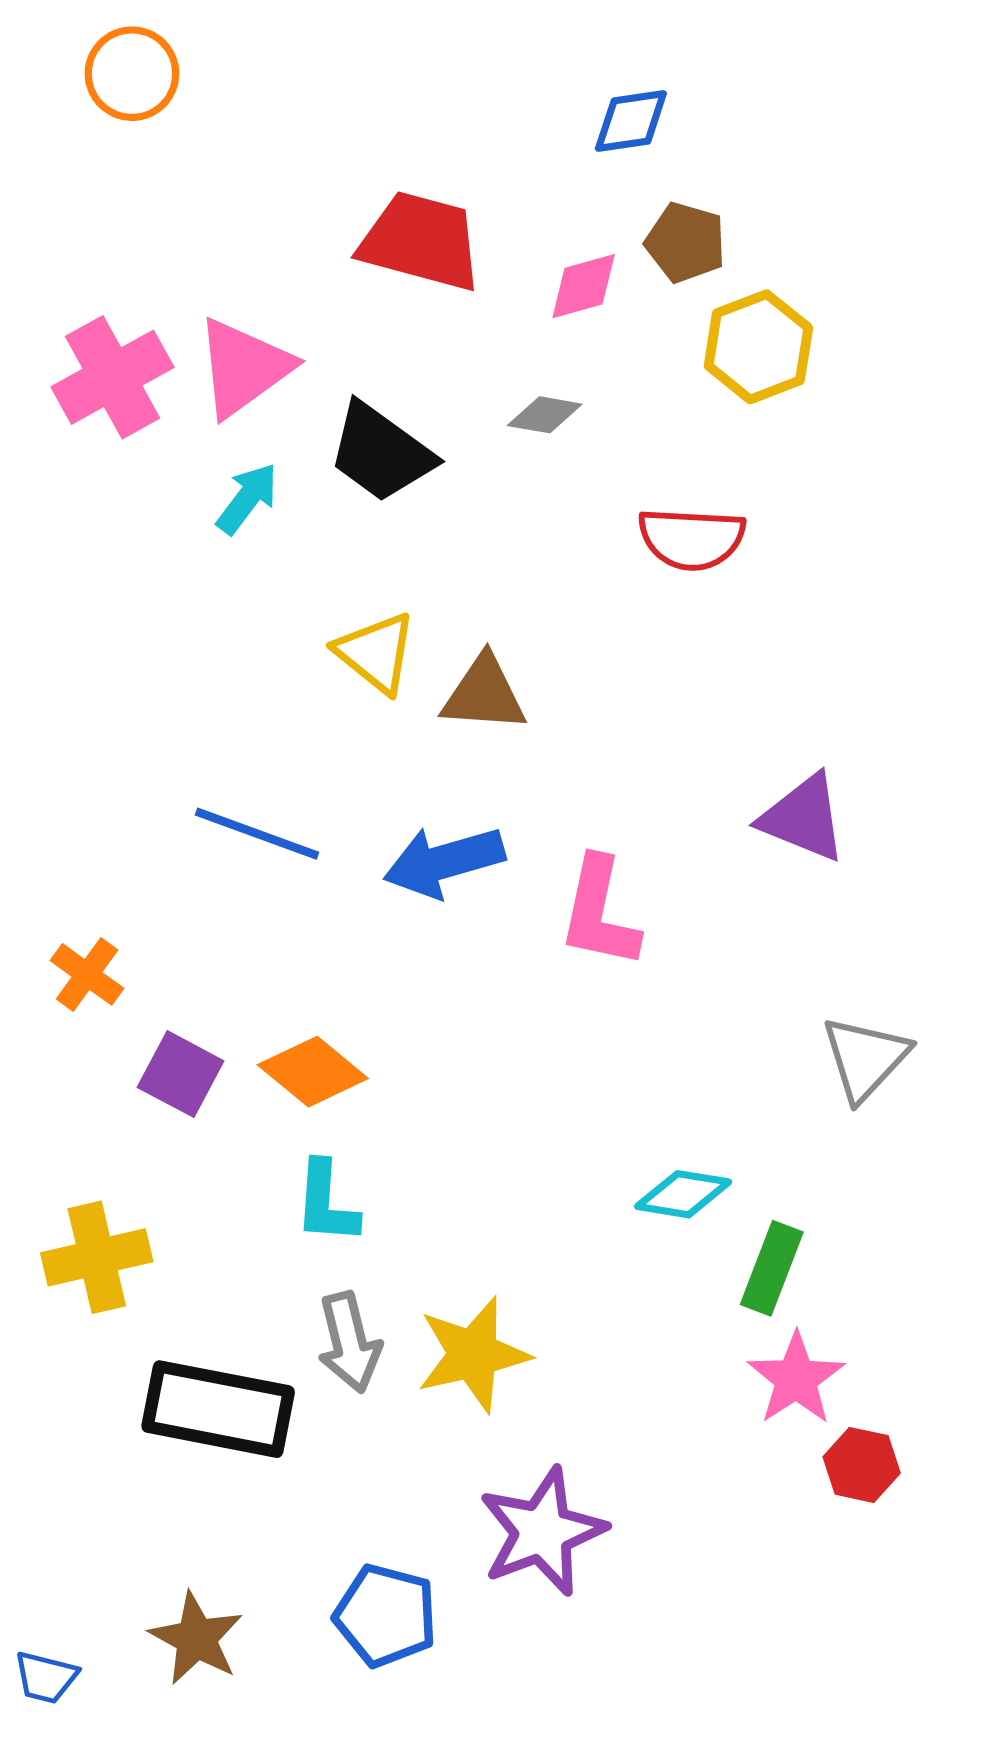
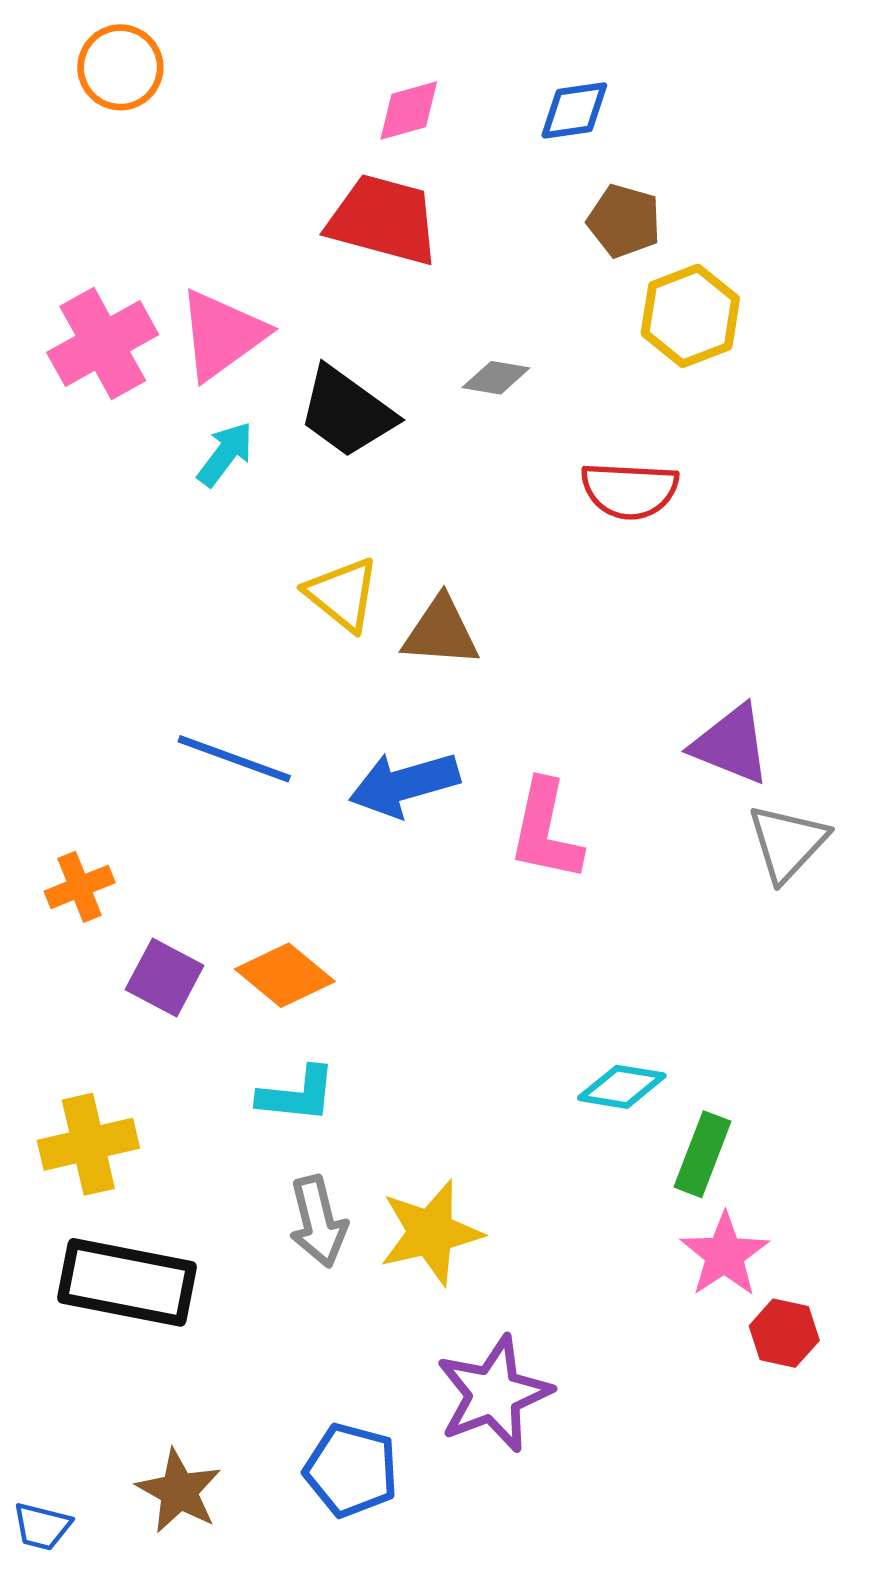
pink diamond: (584, 286) -> (409, 110), moved
orange cross: (87, 974) -> (80, 887), turned 32
gray triangle: (865, 1058) -> (788, 843), moved
cyan L-shape: (326, 1203) -> (297, 1095), turned -88
black rectangle: (218, 1409) -> (127, 1282), moved

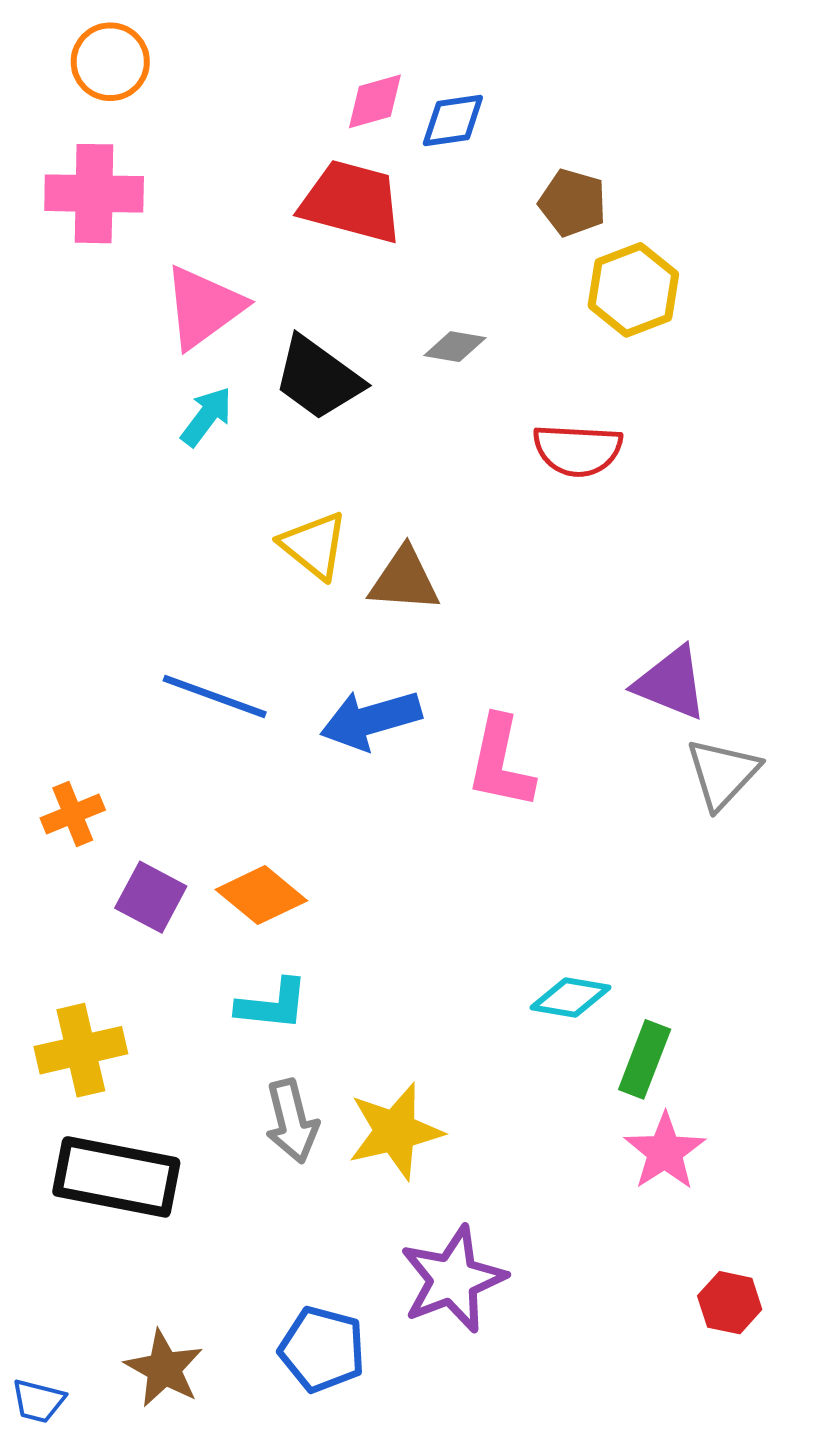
blue diamond: (574, 110) -> (453, 121), moved
pink cross: (103, 343) -> (94, 194), moved, turned 30
red hexagon: (784, 1333) -> (730, 1303), moved

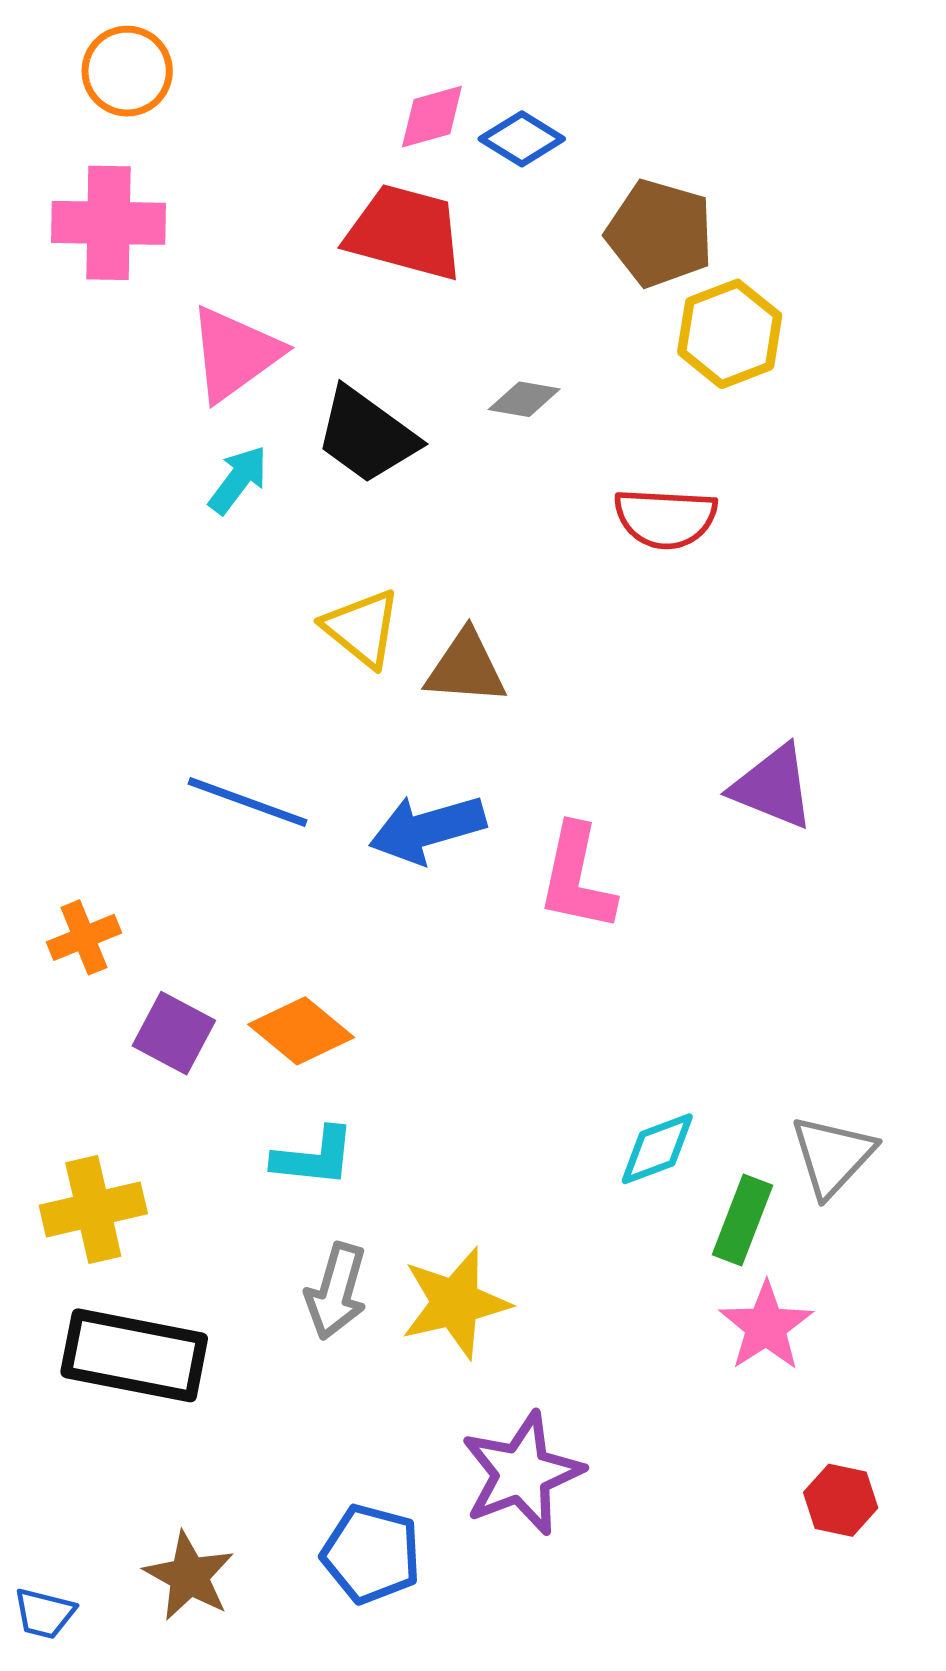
blue diamond: (453, 121) -> (522, 139), turned 40
brown pentagon: (573, 203) -> (660, 233), size x1.4
gray triangle: (723, 773) -> (832, 1156), moved
cyan diamond: (571, 997) -> (657, 1149), turned -30
gray arrow: (292, 1121) -> (336, 1291), turned 30

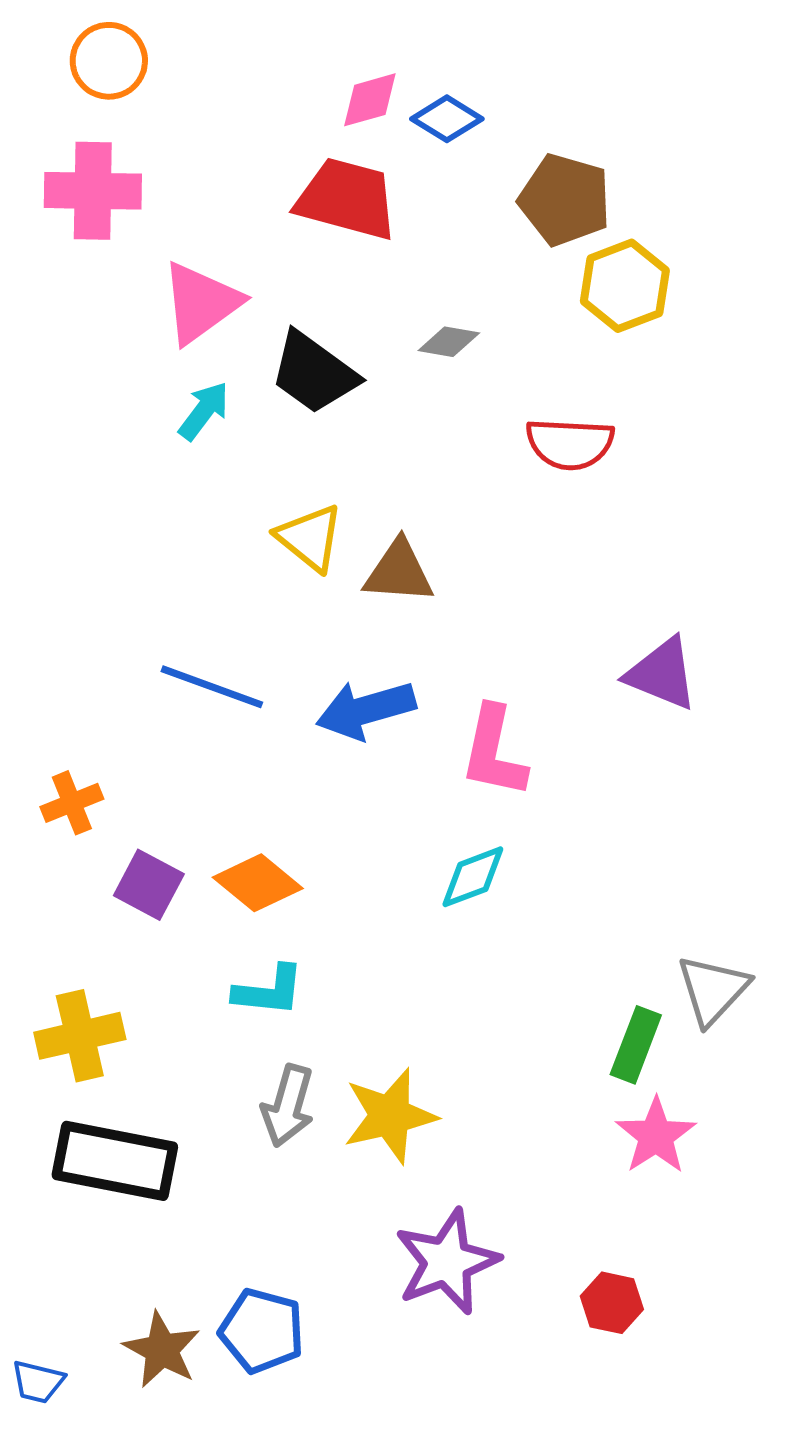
cyan diamond: (657, 1149) -> (473, 877), moved
red hexagon: (841, 1500) -> (612, 1303), moved
blue pentagon: (371, 1554) -> (262, 1331), moved

